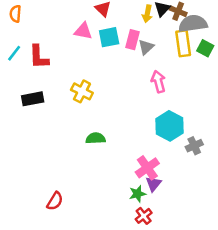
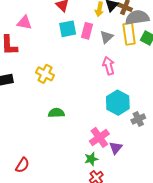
pink triangle: (83, 31) -> (24, 23), moved
gray triangle: (146, 47) -> (107, 37), moved
purple triangle: (153, 184) -> (116, 148), moved

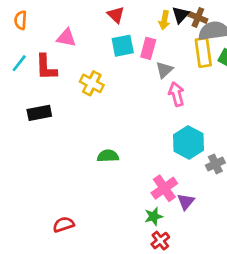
gray triangle: (107, 37) -> (164, 70), moved
yellow cross: (45, 74) -> (92, 83), moved
red semicircle: (22, 165) -> (64, 224), turned -140

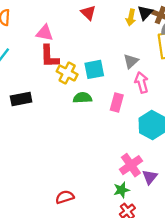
cyan square: (123, 46) -> (94, 69), moved
pink rectangle: (148, 48) -> (117, 103), moved
red L-shape: (46, 67) -> (49, 56), moved
green semicircle: (108, 156) -> (82, 98), moved
red semicircle: (64, 224) -> (65, 197), moved

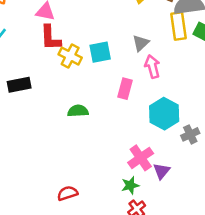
green semicircle: (82, 98) -> (78, 111), moved

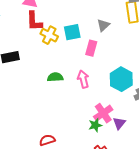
pink arrow: (152, 67) -> (83, 79), moved
pink rectangle: (125, 89) -> (91, 48), moved
green star: (130, 185) -> (95, 125), moved

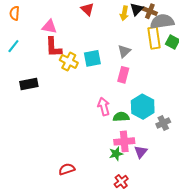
pink rectangle: (91, 48) -> (123, 75), moved
green semicircle: (55, 77) -> (121, 117), moved
pink cross: (103, 113) -> (124, 141), turned 30

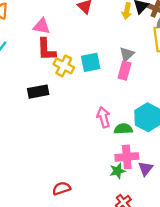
pink rectangle: (123, 75) -> (125, 71), moved
black rectangle: (29, 84) -> (38, 92), moved

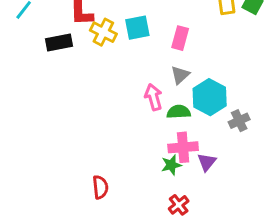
gray triangle: (127, 54) -> (180, 75), moved
black rectangle: (38, 92) -> (59, 42), moved
red semicircle: (61, 188) -> (100, 187), turned 102

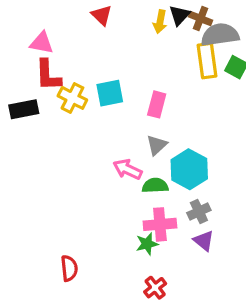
pink arrow: (154, 97) -> (128, 169), turned -50
gray cross: (239, 121) -> (199, 211), moved
purple triangle: (207, 162) -> (204, 241), moved, turned -30

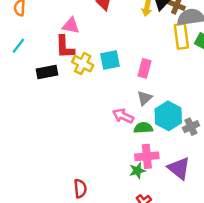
pink triangle: (42, 43) -> (71, 26), moved
gray cross: (199, 211) -> (191, 127), moved
purple triangle: (204, 241) -> (179, 168), size x1.5

